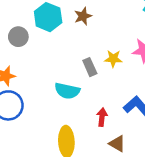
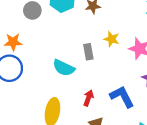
yellow star: (113, 59) -> (112, 39), moved

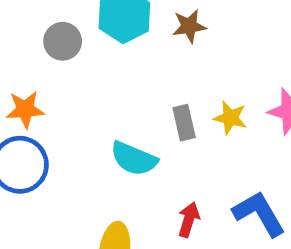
yellow star: (112, 39) -> (230, 118), moved

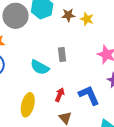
gray circle: (63, 41) -> (16, 16), size x1.6
yellow star: (230, 118) -> (87, 19), moved

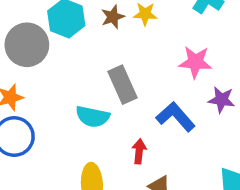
gray rectangle: (62, 55) -> (123, 85), size x1.5
blue L-shape: (89, 95) -> (176, 117), moved

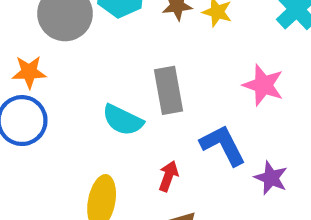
purple star: (222, 100) -> (271, 178), moved

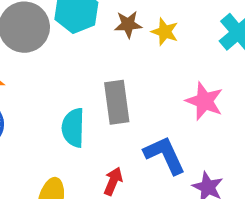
cyan semicircle: (123, 120) -> (73, 128), turned 63

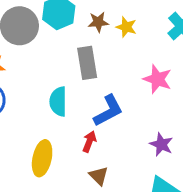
gray rectangle: (117, 102) -> (87, 63), moved
blue L-shape: (165, 155) -> (108, 111), moved, turned 88

